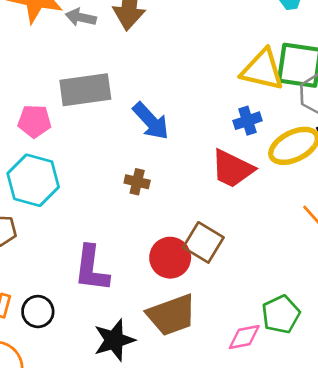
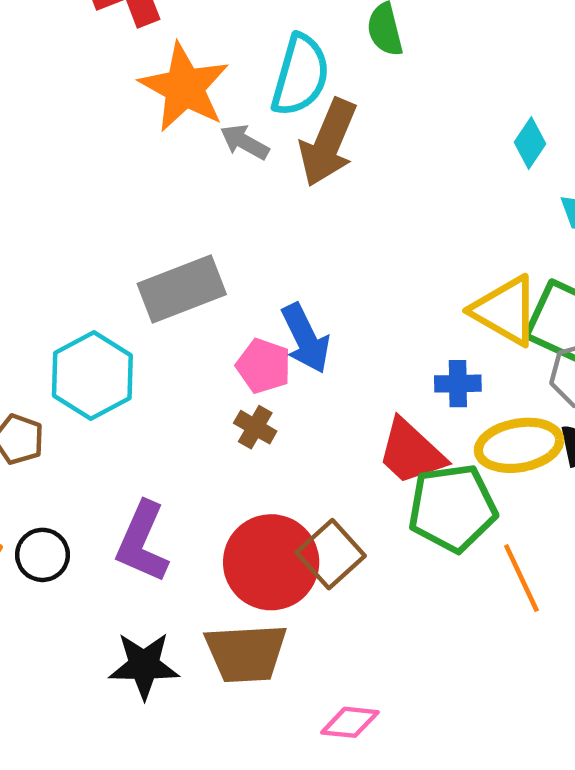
gray rectangle: (85, 90) -> (182, 289), moved, turned -30
pink pentagon: (34, 121) -> (264, 366), moved
red circle: (170, 258) -> (271, 562), size x1.4
black circle: (38, 312) -> (42, 555), moved
green pentagon: (281, 314) -> (452, 508), moved, size x1.4

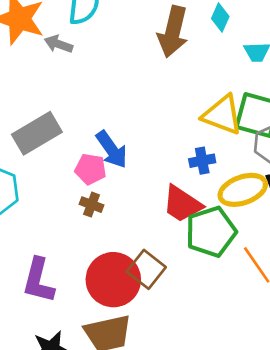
brown arrow: (328, 143) -> (173, 32), moved

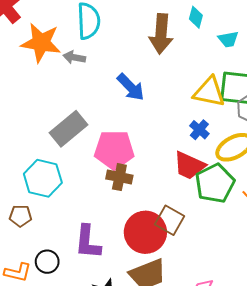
blue arrow: (112, 150) -> (131, 87), moved
blue cross: (202, 161) -> (199, 130), turned -30
pink pentagon: (90, 169) -> (114, 150), size x1.6
brown cross: (92, 205) -> (119, 177), size x1.4

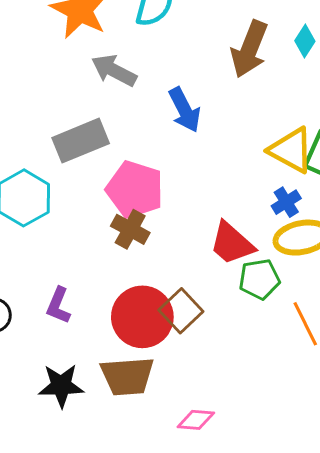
gray arrow: (74, 57) -> (114, 70), moved, size x1.4
blue cross: (199, 130) -> (286, 202), moved
green pentagon: (215, 183) -> (259, 279), size x0.7
purple L-shape: (88, 242) -> (58, 306), size x0.7

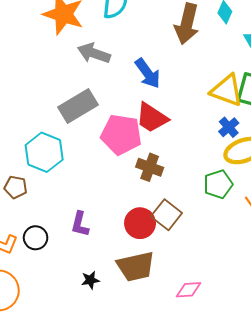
brown cross: (130, 229) -> (150, 167), moved
red trapezoid: (232, 243) -> (152, 118), moved
red circle: (142, 317) -> (140, 223), size x0.7
black star: (61, 386) -> (90, 280), size x0.6

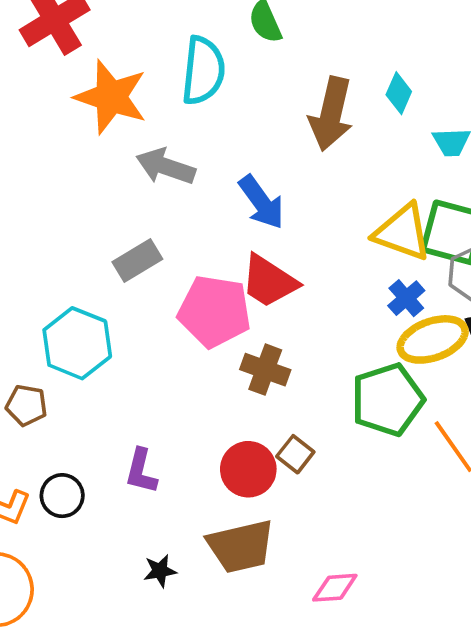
gray rectangle: (78, 106) -> (137, 260), size x0.7
green pentagon: (218, 184) -> (387, 400), size x1.4
brown square: (166, 215) -> (295, 454), size x0.7

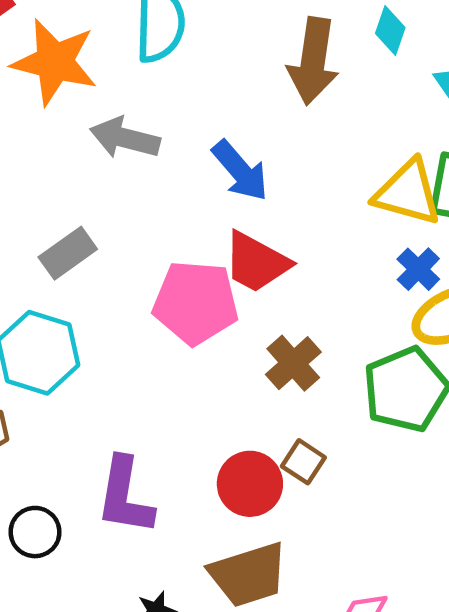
gray rectangle: (137, 260) -> (68, 253), moved
brown cross: (265, 370) -> (293, 363), moved, turned 33
purple L-shape: (141, 471) -> (125, 496), size x1.5

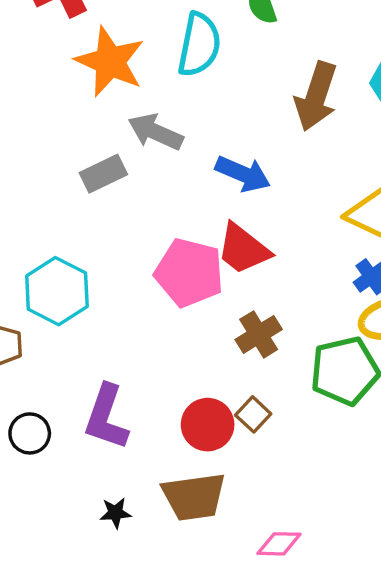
blue arrow: (240, 171) -> (243, 174), turned -36
gray rectangle: (68, 253) -> (103, 174), moved

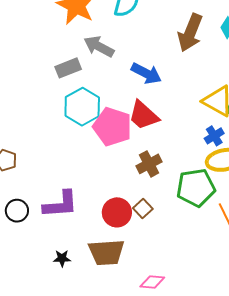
cyan hexagon: (57, 291) -> (82, 107), moved
purple L-shape: (106, 417) -> (60, 204), turned -117

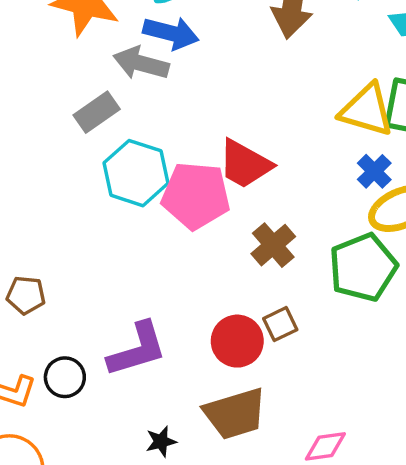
blue arrow: (146, 73) -> (171, 33), moved
brown square: (143, 209) -> (280, 324), turned 30

